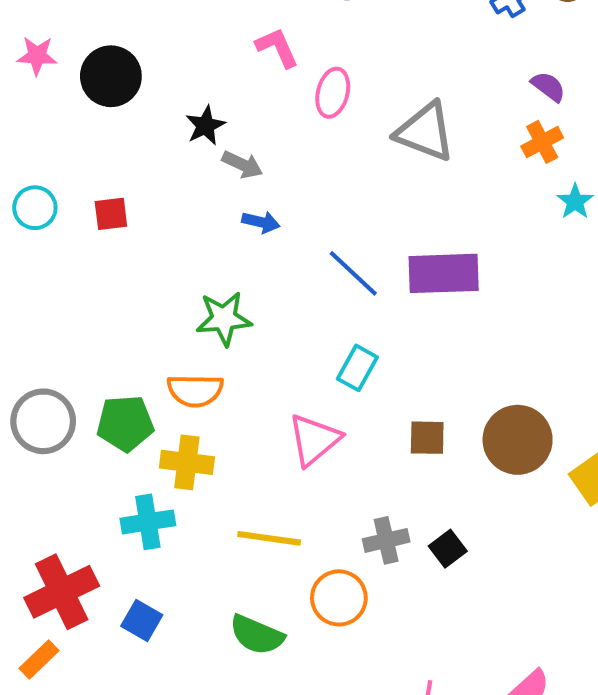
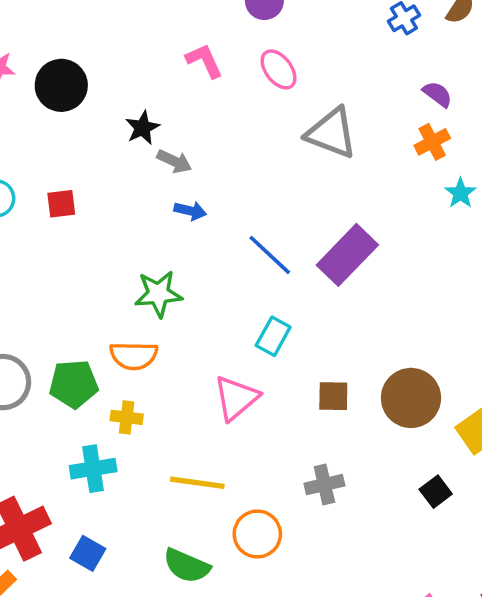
pink ellipse: (333, 93) -> (279, 69), moved, turned -51
purple rectangle: (444, 273) -> (347, 255), turned -44
yellow cross: (187, 462) -> (127, 417), size x0.7
gray cross: (386, 540) -> (324, 485), moved
black square: (448, 549) -> (436, 492), moved

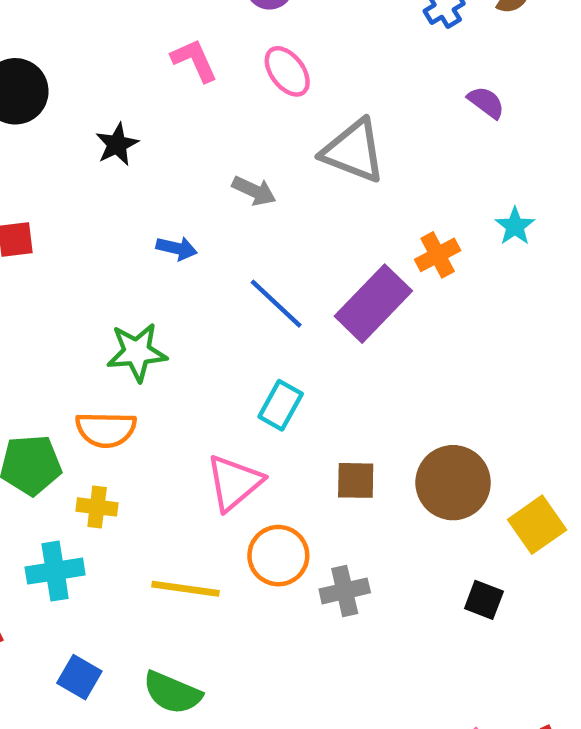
orange cross: (432, 142) -> (438, 255), moved
gray arrow: (174, 161) -> (254, 191), moved
black square: (436, 492) -> (484, 600), turned -32
orange circle: (257, 534) -> (278, 556), moved
blue square: (88, 553) -> (79, 677), moved

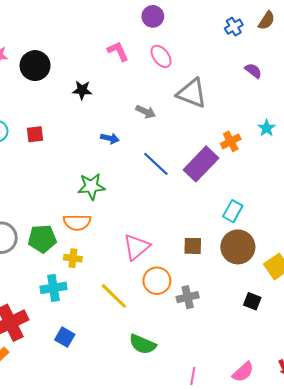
black star: (117, 144) -> (82, 90), turned 30
cyan rectangle: (281, 405) -> (233, 211), moved
yellow line: (186, 589) -> (114, 296), turned 36
green semicircle: (172, 693) -> (143, 344), moved

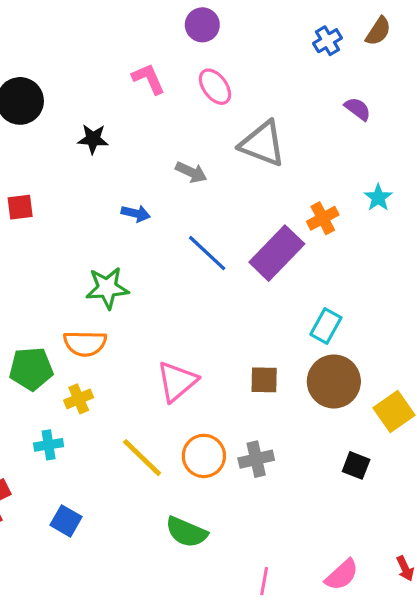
yellow cross: (73, 258) -> (79, 399), turned -30
orange circle: (157, 281) -> (204, 456), moved
cyan cross: (53, 288) -> (49, 445), size x0.7

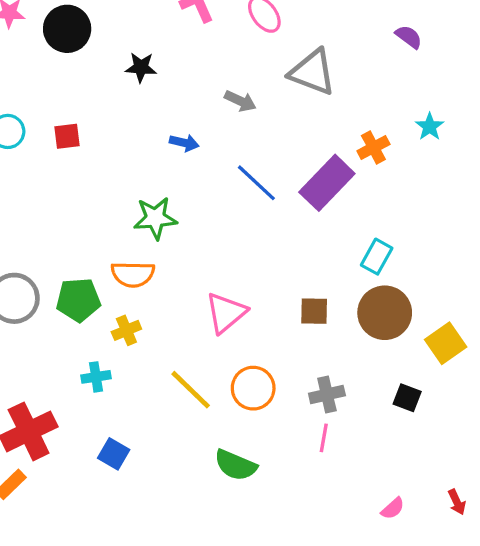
gray cross: (256, 459) -> (327, 395), moved
pink semicircle: (342, 575) -> (393, 508), size x0.7
pink line: (264, 581) -> (324, 438), moved

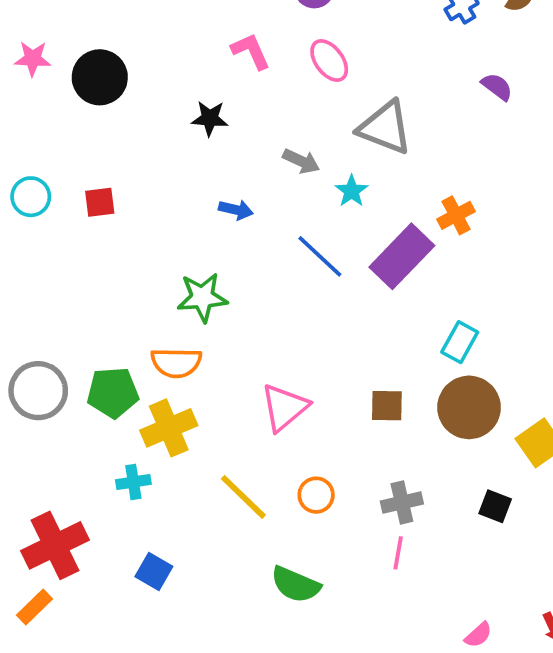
black star: (141, 67) -> (210, 118), moved
cyan star: (430, 127) -> (352, 191), moved
yellow cross: (126, 330) -> (169, 428), size x1.6
orange circle: (253, 388) -> (316, 495), size x0.7

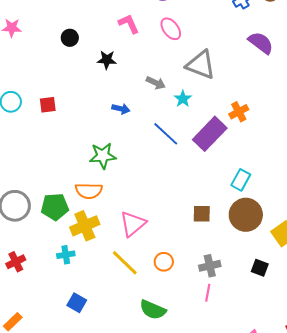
black circle: (100, 77) -> (70, 38), moved, size x0.6
purple semicircle: (497, 87) -> (261, 43), size x1.5
pink triangle: (284, 407) -> (133, 224), moved
red cross: (55, 545) -> (16, 262), moved, size x0.6

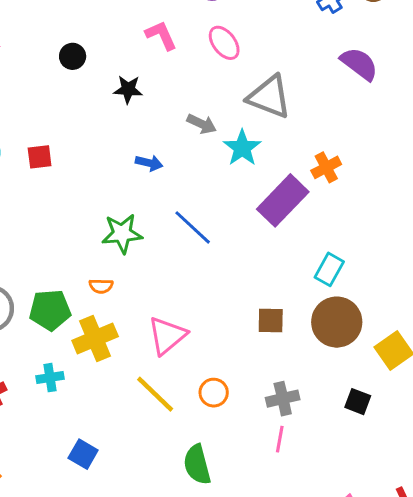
cyan star: (183, 99) -> (242, 148), size x1.4
blue line: (166, 134) -> (193, 227), moved
orange semicircle: (89, 191) -> (101, 286), size x0.6
cyan cross: (66, 255) -> (50, 378), moved
green semicircle: (153, 310) -> (197, 465), turned 52

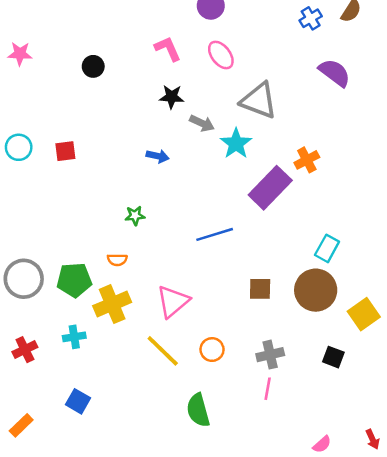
black star: (128, 89) -> (172, 97), moved
blue line: (193, 227) -> (215, 234), moved, turned -60
green star: (122, 233) -> (135, 216), size x0.6
cyan rectangle: (329, 269) -> (327, 248), moved
blue square: (83, 454) -> (78, 401), moved

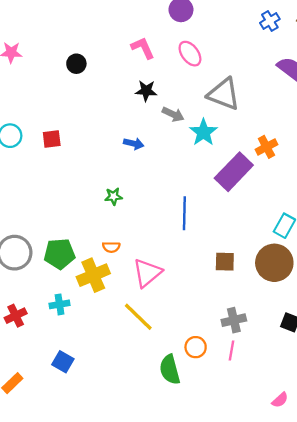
blue line: (215, 234) -> (184, 213), turned -72
orange semicircle: (117, 260) -> (111, 247), moved
orange circle: (212, 350) -> (196, 347), moved

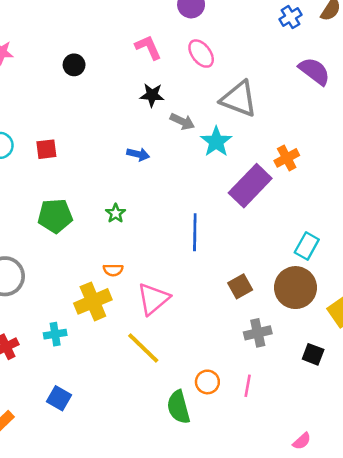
green star: (113, 196) -> (116, 213), turned -30
green pentagon: (60, 254) -> (55, 216), moved
brown square: (225, 262) -> (240, 286), turned -30
gray cross: (234, 320) -> (258, 333), moved

